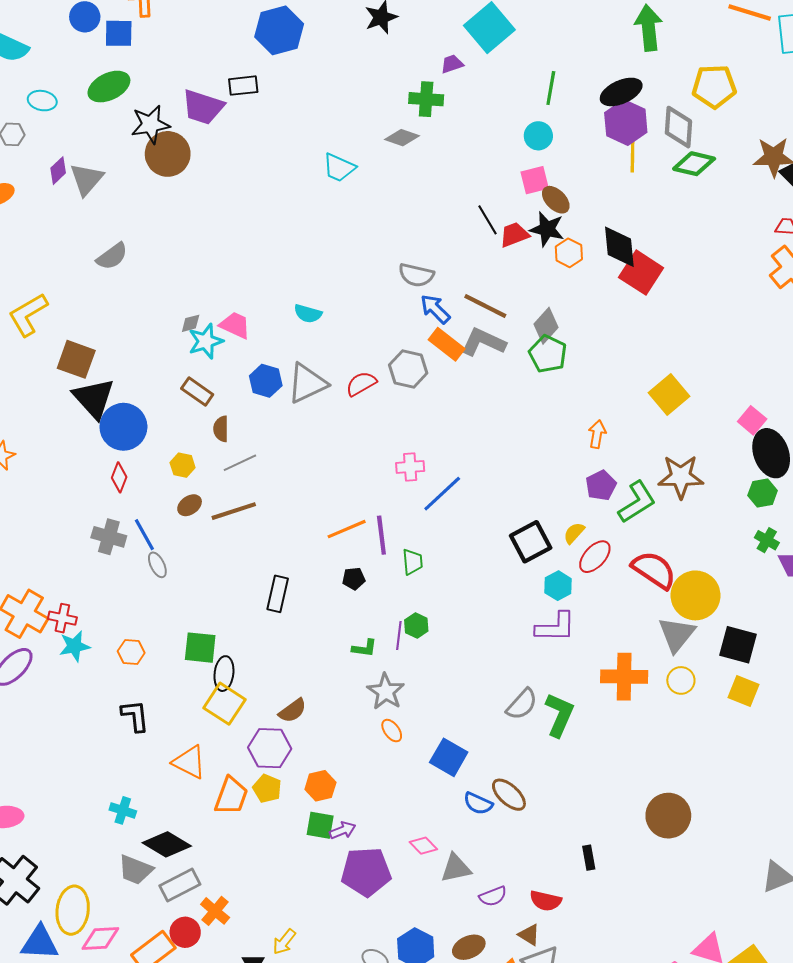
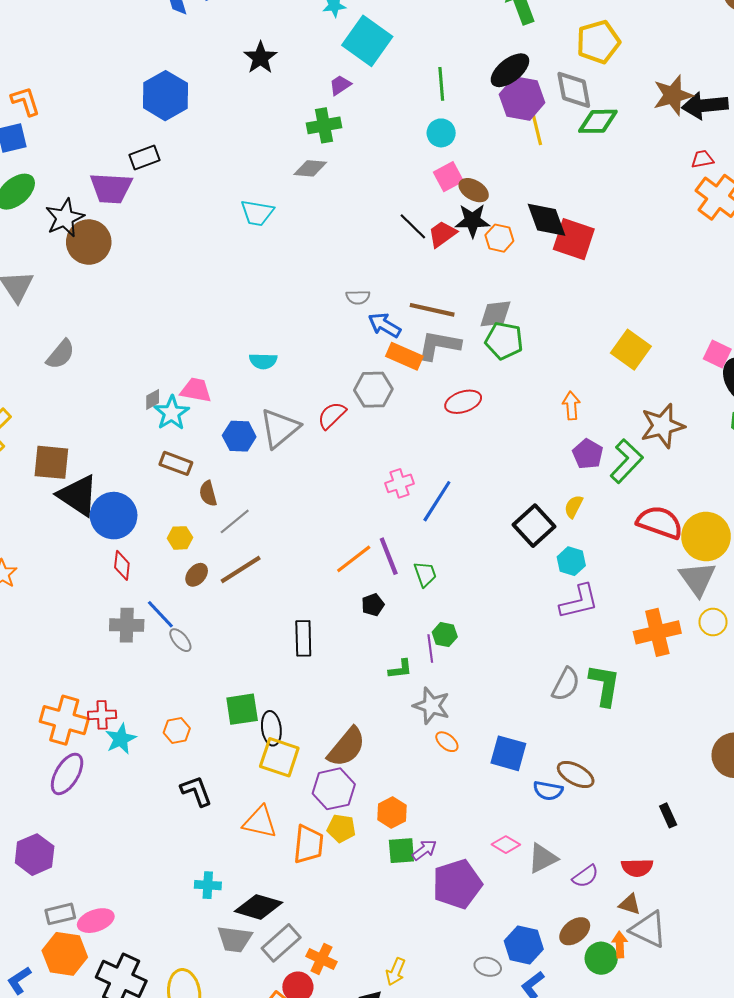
gray semicircle: (416, 275) -> (358, 297), size x0.7
gray diamond: (546, 326) -> (495, 314), turned 56
red ellipse: (595, 557) -> (463, 402), moved, turned 44
brown semicircle: (293, 711) -> (347, 747), size x1.5

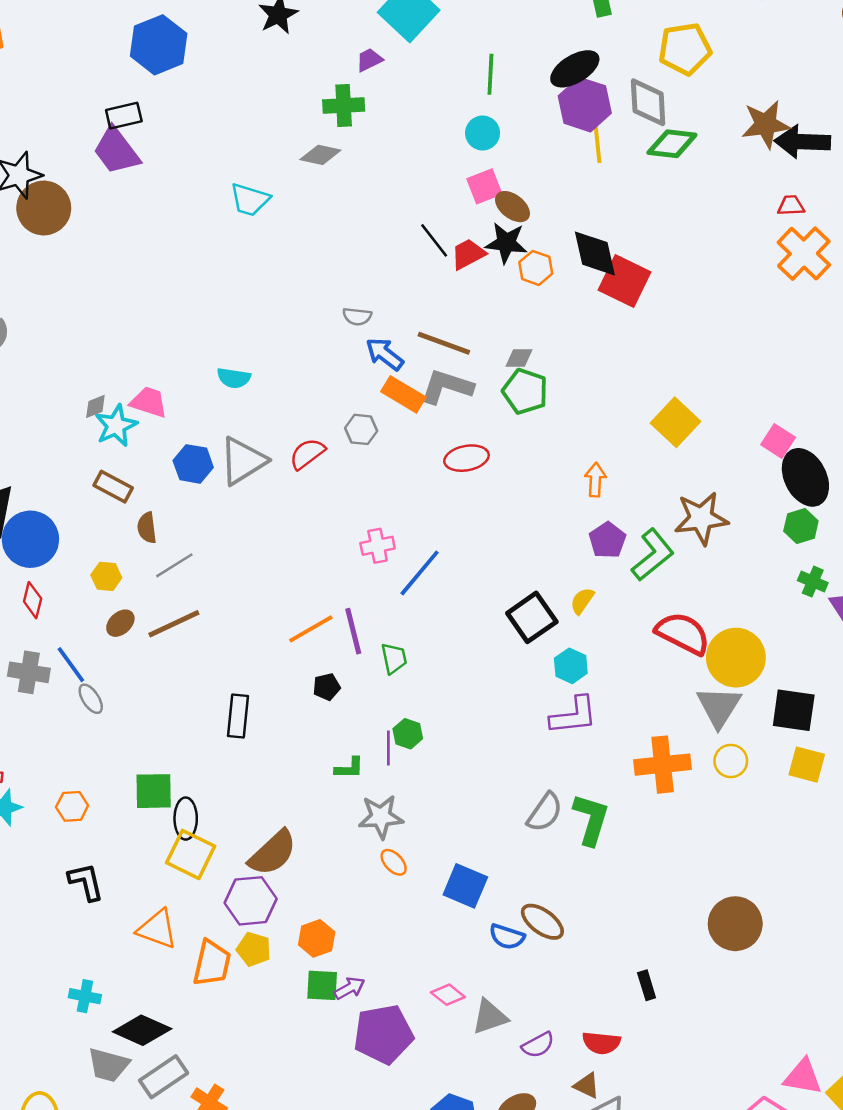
purple trapezoid: (111, 188) -> (116, 151), moved, turned 42
gray diamond: (495, 314) -> (519, 358), size x0.7
gray hexagon: (373, 390) -> (361, 429), size x0.7
gray star: (431, 706) -> (381, 817), turned -30

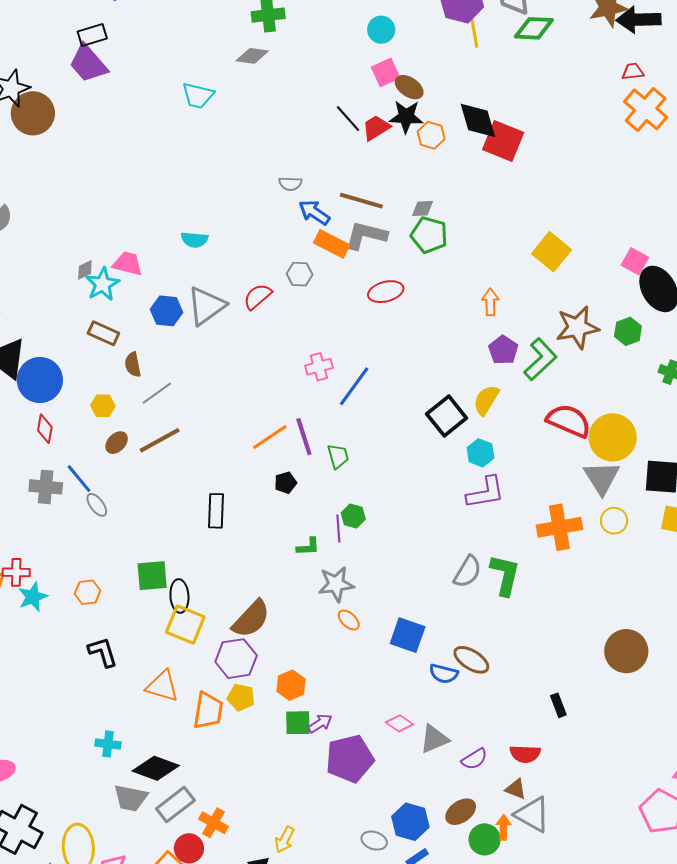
green hexagon: (801, 526) -> (628, 331), moved
yellow semicircle: (582, 601) -> (486, 400), size x1.4

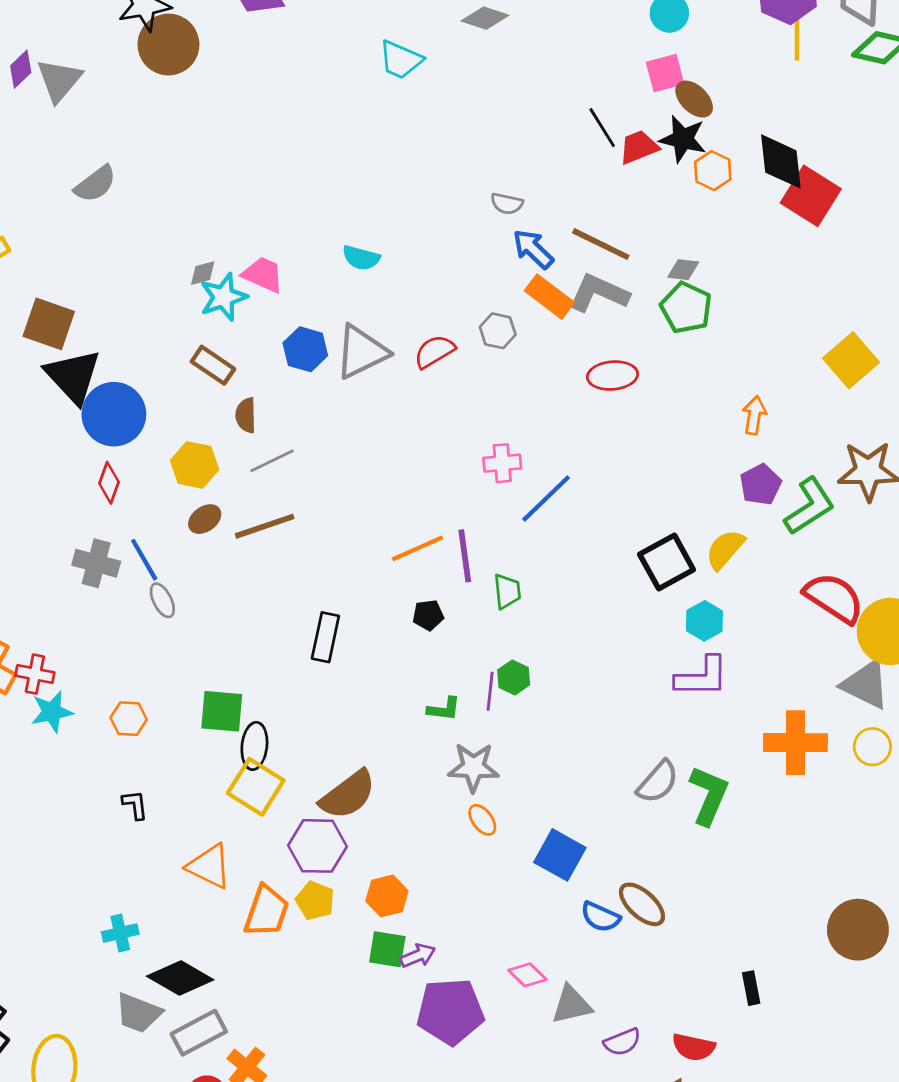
yellow hexagon: (103, 406) -> (195, 465), size x1.4
gray triangle: (602, 478) -> (866, 684), turned -42
black L-shape: (103, 652) -> (135, 805), size x0.7
cyan cross: (108, 744) -> (120, 933), turned -30

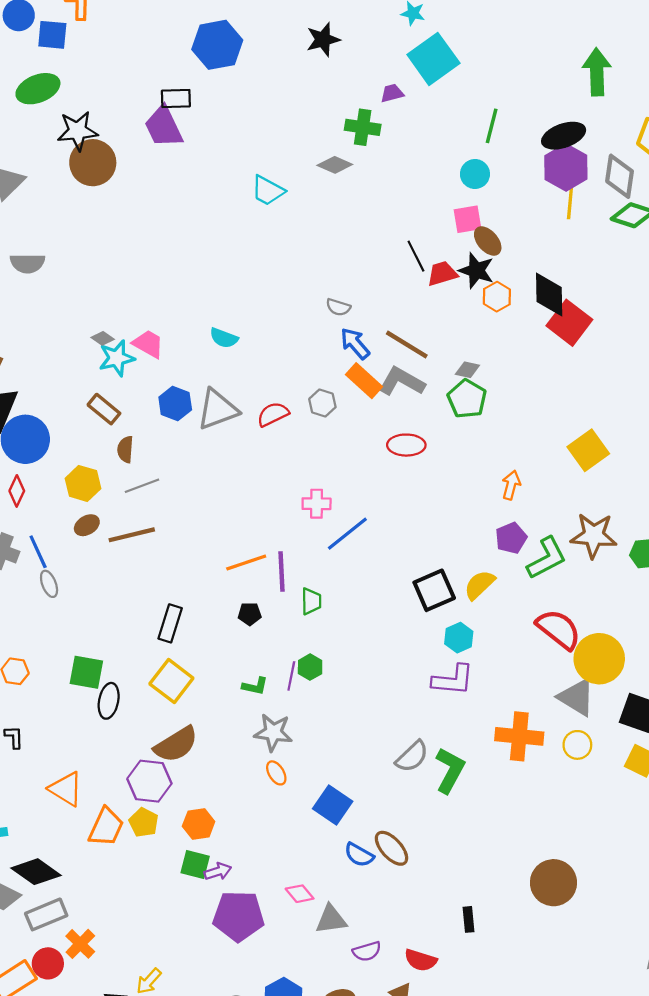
gray semicircle: (95, 184) -> (27, 263), turned 32
gray diamond: (203, 273) -> (103, 338), turned 45
yellow square: (256, 787) -> (171, 681), moved

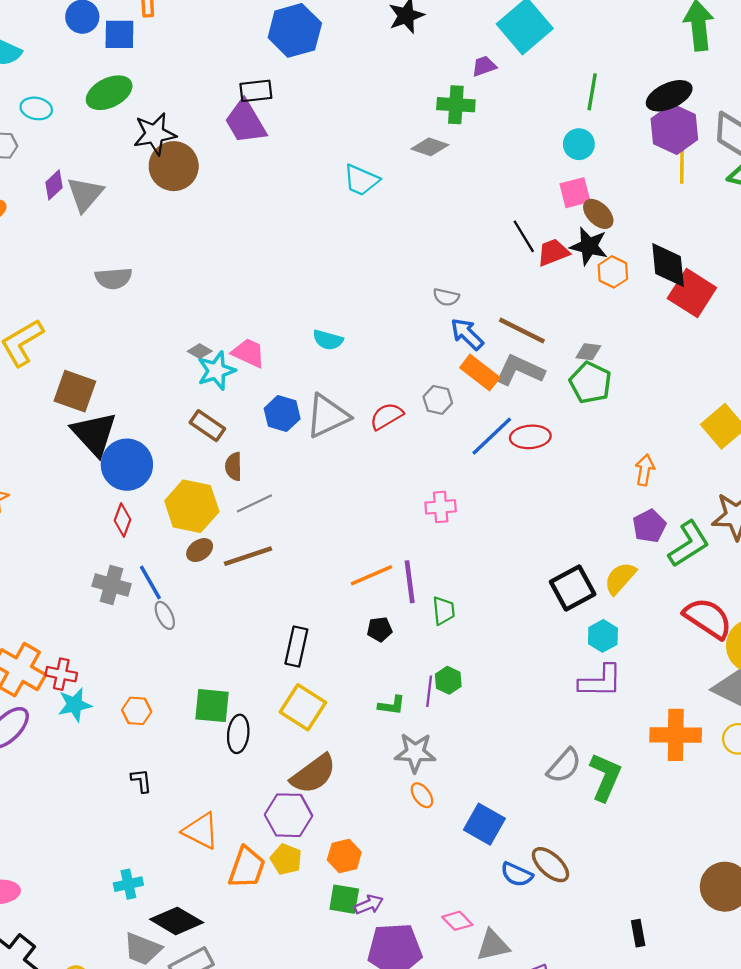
yellow hexagon: (83, 483) -> (192, 506), size x1.4
blue line: (347, 534) -> (492, 436), moved

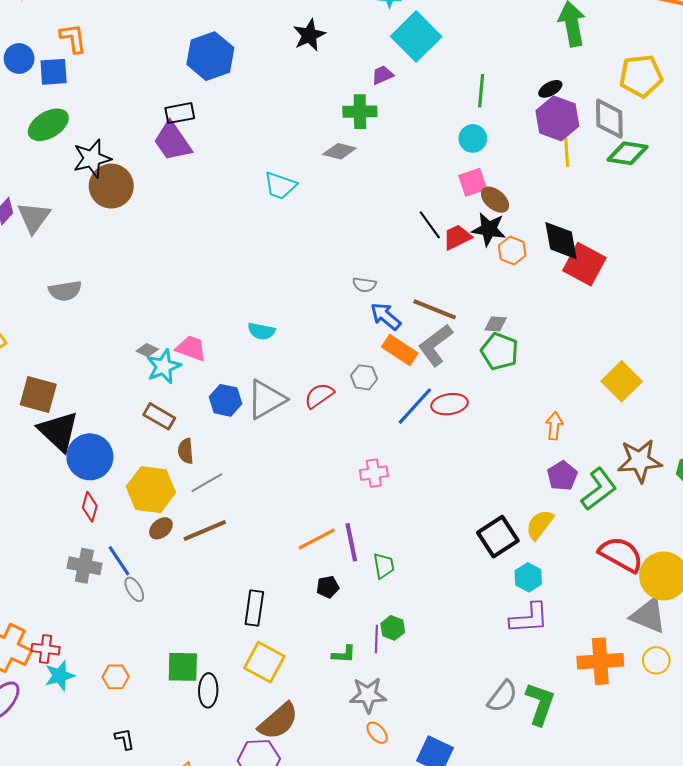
black ellipse: (669, 96) -> (550, 89), size x0.6
gray L-shape: (520, 370) -> (435, 345), turned -57

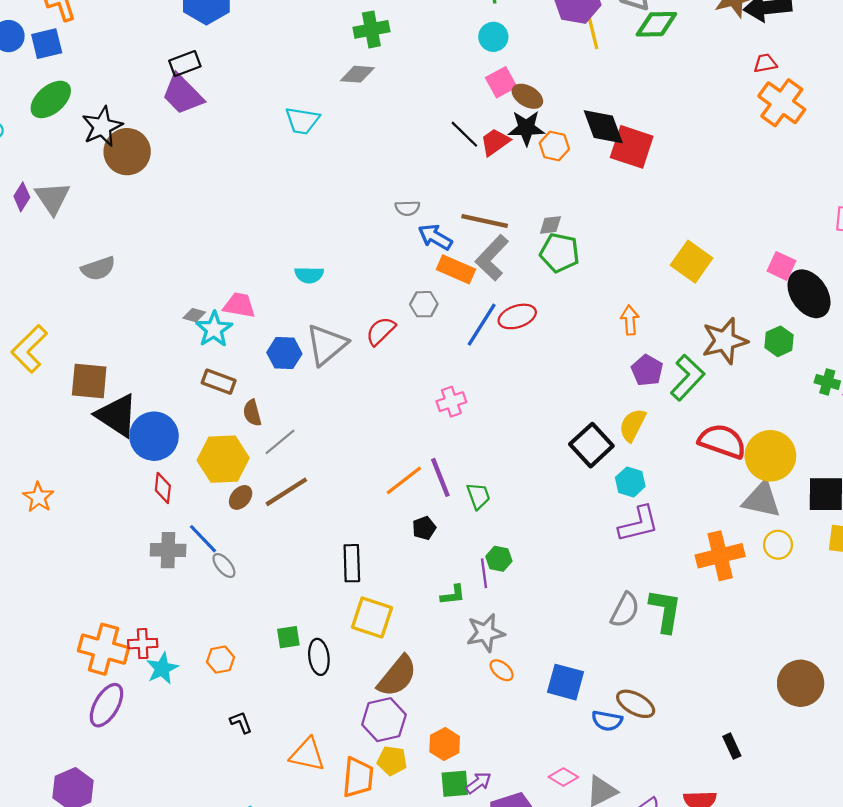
green square: (183, 667) -> (288, 637), size x0.7

